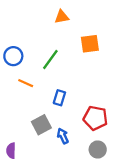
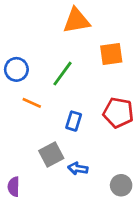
orange triangle: (62, 17) -> (76, 21), size x1.5
red pentagon: (95, 118) -> (118, 113), moved
blue arrow: (63, 136) -> (78, 168), turned -56

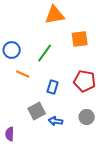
gray circle: (121, 185) -> (87, 117), moved

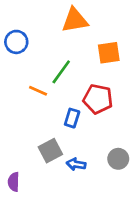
blue circle: (12, 50) -> (16, 42), moved
orange line: (23, 74) -> (38, 91), moved
red pentagon: (85, 81) -> (98, 99), moved

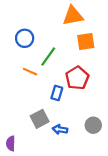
orange triangle: (75, 20) -> (73, 16), moved
blue circle: (16, 42) -> (25, 38), moved
red pentagon: (98, 99) -> (77, 78), turned 30

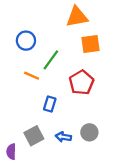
blue rectangle: (57, 93) -> (50, 104), moved
gray square: (40, 119) -> (34, 136), moved
gray circle: (93, 125) -> (89, 132), moved

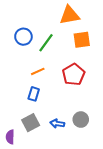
green line: (51, 60) -> (46, 43), moved
orange line: (32, 76) -> (38, 71), moved, turned -48
blue rectangle: (50, 104) -> (34, 94), moved

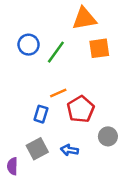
orange line: (38, 71) -> (58, 93), moved
red pentagon: (74, 74) -> (81, 109), moved
gray circle: (81, 120) -> (108, 136), moved

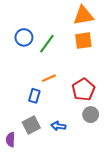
orange triangle: (84, 19) -> (83, 16), moved
red pentagon: (81, 109) -> (83, 90), moved

